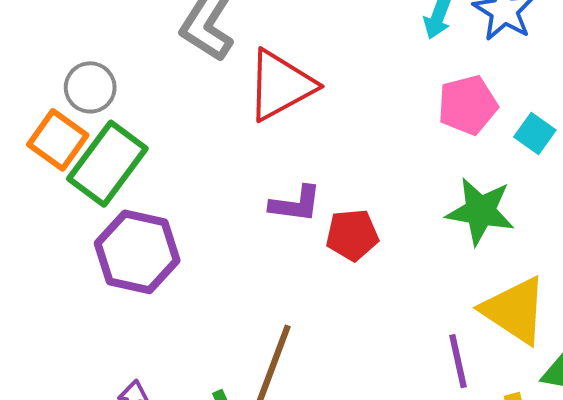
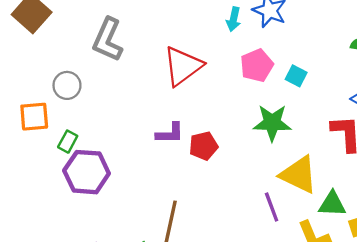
red triangle: (281, 85) -> (183, 66), moved
gray circle: (90, 87) -> (67, 85), moved
orange square: (58, 140) -> (34, 117), turned -32
green rectangle: (107, 164) -> (68, 142), moved, size x0.5

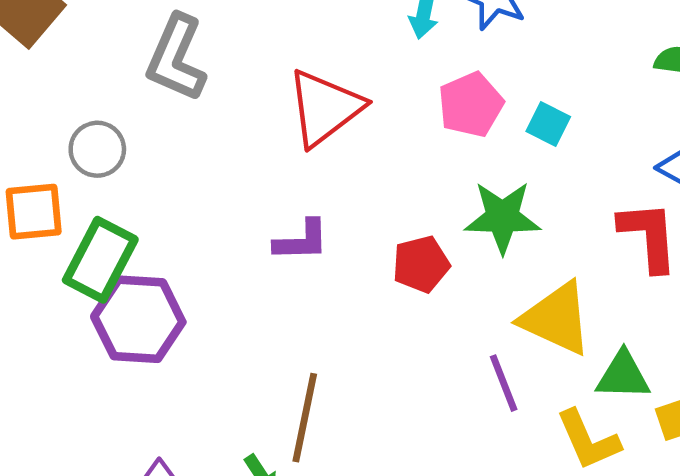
green rectangle: (68, 142) -> (100, 260), size x1.8
red pentagon: (203, 146) -> (421, 264), moved

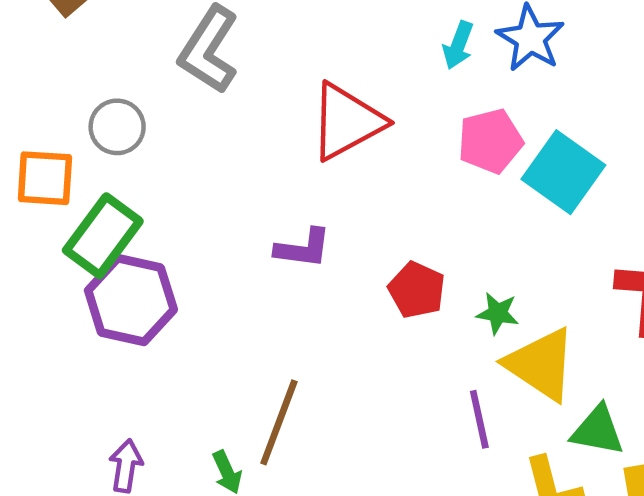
cyan square: (548, 124) -> (563, 172), size x1.8
green star: (502, 217) -> (498, 313), moved, size x0.6
red pentagon: (421, 264) -> (417, 290), turned 30

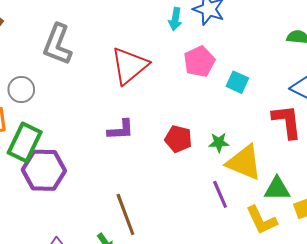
cyan square: (563, 172) -> (237, 82), moved, size x0.6
brown line: (279, 422) -> (125, 214), turned -30

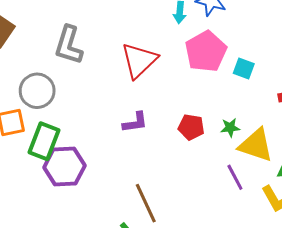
pink pentagon: (199, 62) -> (206, 51), size x1.4
gray circle: (21, 90) -> (37, 91), size x1.4

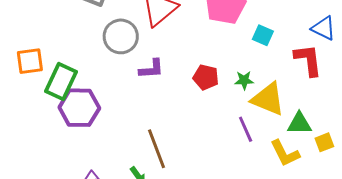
cyan square: (244, 69) -> (263, 35), moved
gray circle: (37, 91) -> (121, 36), moved

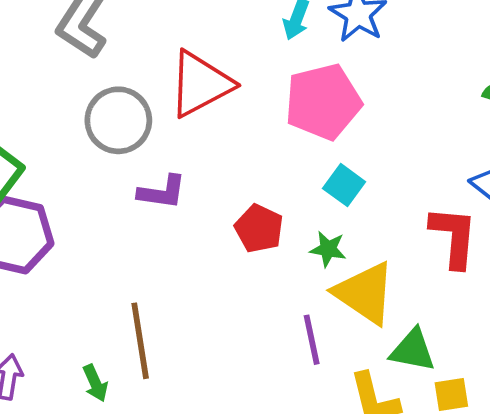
cyan square: (263, 35) -> (344, 185), moved

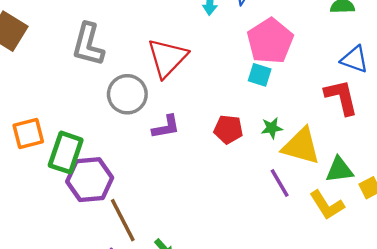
pink pentagon: (323, 102) -> (270, 41), moved
cyan square: (344, 185) -> (260, 75), moved
brown line: (140, 341) -> (123, 220), moved

